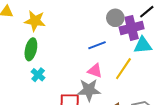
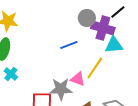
purple cross: (132, 28) -> (103, 28), turned 30
pink triangle: (95, 71) -> (78, 79), moved

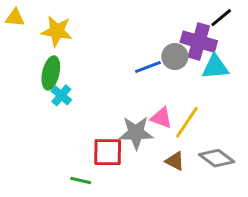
gray circle: (87, 18) -> (175, 57), moved
yellow line: (95, 68) -> (187, 122), moved
cyan cross: (11, 74) -> (61, 95), moved

